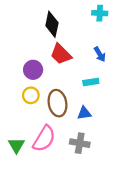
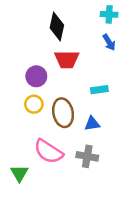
red trapezoid: (61, 54) -> (67, 59), turned -45
blue arrow: (100, 54) -> (109, 42), moved
pink semicircle: (44, 139) -> (48, 151), turned 92
green triangle: (16, 145) -> (19, 173), moved

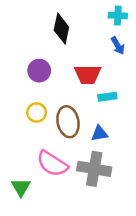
red trapezoid: (67, 59) -> (88, 75), moved
purple circle: (36, 76) -> (39, 71), moved
gray cross: (87, 156) -> (94, 169), size x1.4

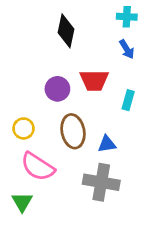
purple circle: (39, 71) -> (57, 89), moved
cyan rectangle: (107, 97) -> (128, 100), moved, turned -66
yellow circle: (37, 113) -> (24, 128), moved
pink semicircle: (52, 164) -> (38, 167), moved

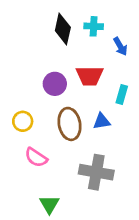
cyan cross: (127, 17) -> (94, 26), moved
blue triangle: (107, 144) -> (102, 121), moved
pink semicircle: (38, 167) -> (36, 157), size x0.7
green triangle: (22, 202) -> (49, 204), moved

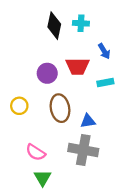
blue arrow: (120, 46) -> (104, 51), moved
cyan rectangle: (122, 95) -> (105, 83), turned 63
blue triangle: (102, 121) -> (88, 121), moved
pink semicircle: (36, 157) -> (36, 152), moved

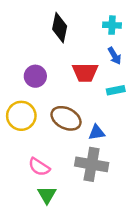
cyan cross: (81, 23) -> (112, 25), moved
purple circle: (47, 73) -> (35, 76), moved
yellow circle: (19, 106) -> (21, 116), size x1.5
brown ellipse: (60, 108) -> (66, 118), turned -52

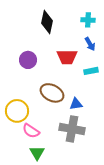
yellow circle: (21, 116) -> (17, 111), moved

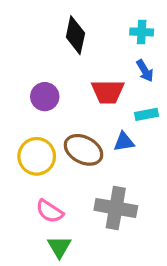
blue triangle: (76, 104) -> (124, 142), moved
yellow circle: (17, 111) -> (37, 156), moved

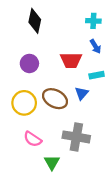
black diamond: (75, 35) -> (35, 21), moved
blue triangle: (124, 142) -> (82, 93), turned -40
green triangle: (59, 247) -> (52, 163), moved

